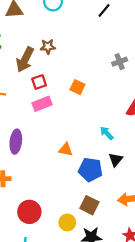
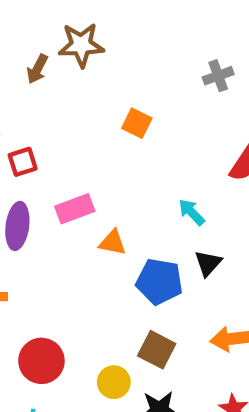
brown star: (48, 47) -> (81, 45), size x1.5
brown arrow: (25, 59) -> (37, 69), size x0.6
red square: (39, 82) -> (23, 162), moved
pink rectangle: (42, 104) -> (75, 209), moved

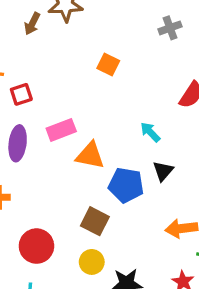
orange triangle: (112, 243) -> (90, 156), size x1.4
brown square: (157, 350) -> (95, 221), moved

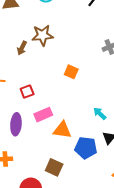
red square: (21, 94) -> (27, 91), moved
brown square: (95, 221) -> (54, 167), moved

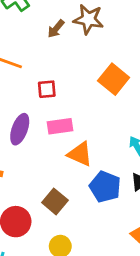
orange square: (71, 72) -> (114, 79), size x1.5

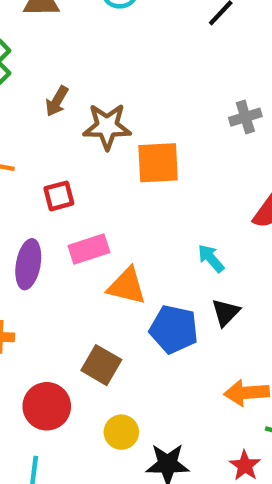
brown star: (88, 19) -> (107, 126), moved
orange square: (114, 79) -> (158, 163), turned -32

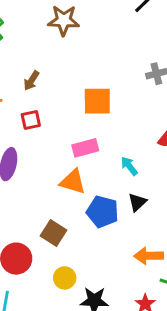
brown arrow: (57, 101) -> (31, 81), moved
brown star: (107, 126) -> (64, 20), moved
pink rectangle: (89, 249) -> (85, 148), moved

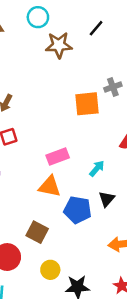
brown star: (64, 20) -> (59, 45), moved
orange square: (97, 101) -> (87, 104), moved
cyan arrow: (129, 166) -> (97, 168), turned 84

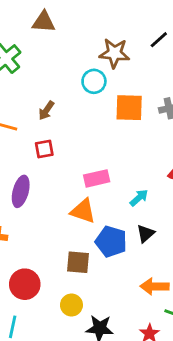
cyan circle: (38, 17) -> (94, 81), moved
orange square: (87, 104) -> (129, 108), moved
brown square: (37, 232) -> (78, 262), moved, turned -30

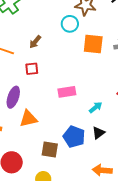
orange triangle: (83, 211) -> (28, 119), moved, turned -36

